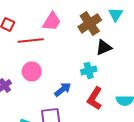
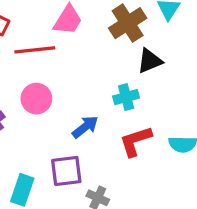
red L-shape: (95, 98) -> (135, 141), turned 40

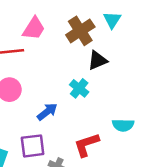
cyan cross: (126, 97) -> (79, 88), turned -36
red L-shape: (135, 141) -> (86, 145), moved

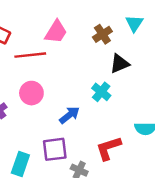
brown cross: (80, 31) -> (102, 34), size x0.7

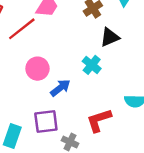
red line: (30, 55) -> (22, 29), turned -32
pink circle: (31, 93) -> (37, 69), moved

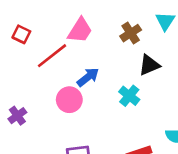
blue arrow: (60, 88) -> (88, 77), moved

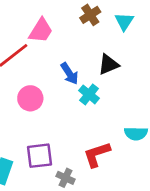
brown cross: (131, 33) -> (90, 15), moved
blue arrow: (88, 77) -> (69, 74), moved, turned 95

